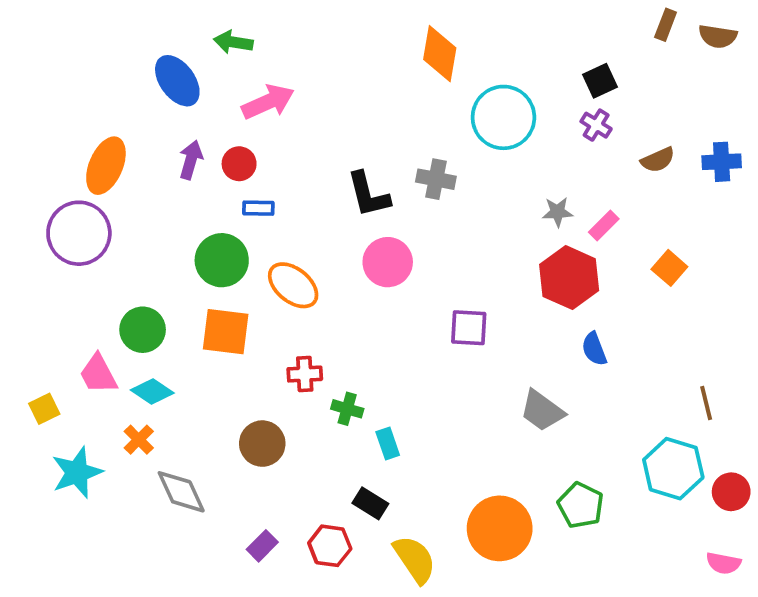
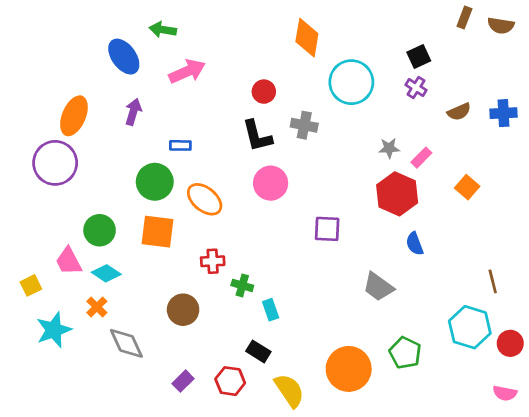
red circle: (239, 164) -> (264, 92), moved

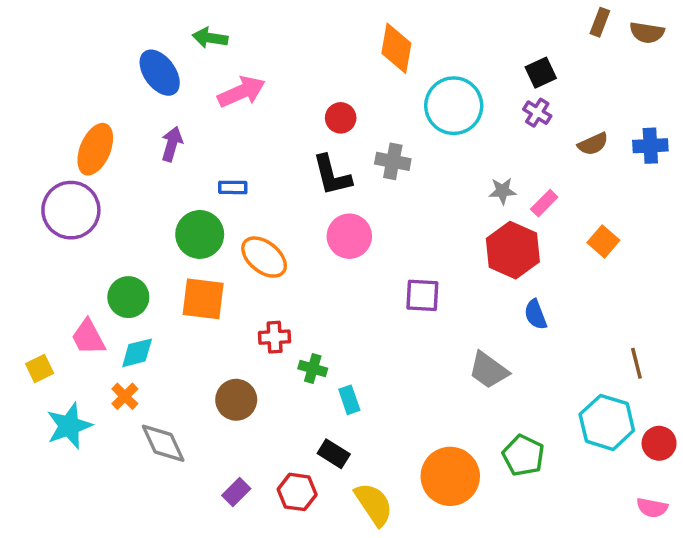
cyan diamond: (106, 273) -> (137, 353), turned -48

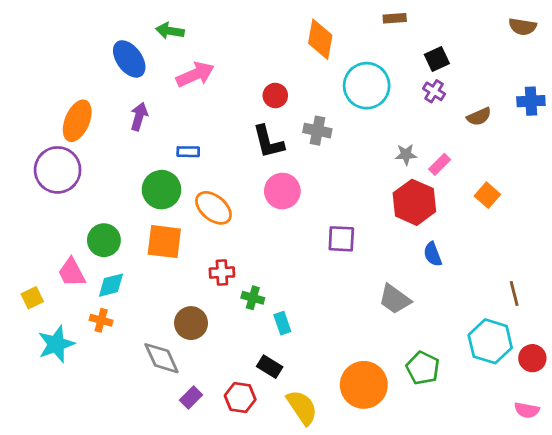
brown rectangle: (600, 22) -> (395, 18), moved, turned 65
blue cross: (650, 146) -> (531, 101), moved
orange cross: (125, 396) -> (101, 320), turned -30
gray diamond: (163, 443) -> (162, 358), moved

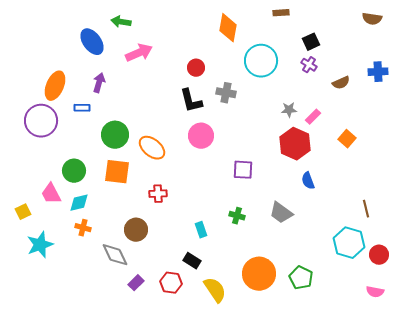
blue rectangle: (188, 152) -> (82, 108), moved
green cross: (253, 298) -> (237, 216), moved
orange cross: (101, 320) -> (83, 228), moved
green pentagon: (423, 368) -> (301, 278), moved

